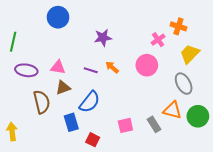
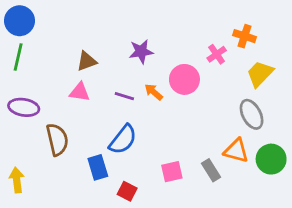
blue circle: (58, 17) -> (20, 21), moved
pink circle: (147, 65) -> (184, 79), moved
purple ellipse: (26, 70) -> (24, 107), moved
brown triangle: (63, 88) -> (87, 61), moved

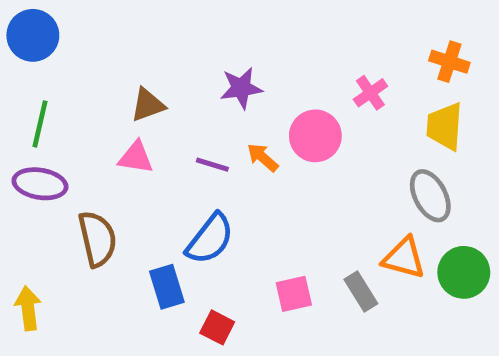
orange cross: (245, 36) -> (449, 62), moved
green line: (18, 57) -> (40, 124), moved
yellow trapezoid: (260, 74) -> (445, 126), turned -40

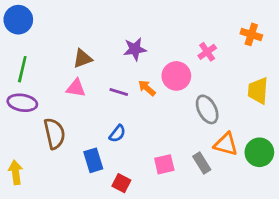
yellow trapezoid: (445, 126) -> (258, 91), moved
gray ellipse: (430, 196) -> (207, 109), moved
blue semicircle: (210, 239) -> (117, 134), size x0.6

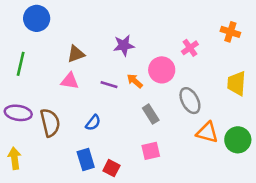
blue circle: (18, 20) -> (37, 18), moved
purple ellipse: (22, 103) -> (18, 113), moved
blue semicircle: (117, 134) -> (93, 123), moved
blue rectangle: (93, 160) -> (86, 159), moved
gray rectangle: (202, 163) -> (151, 114), moved

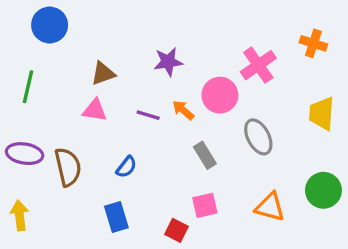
pink cross: (190, 48) -> (258, 65), size x1.5
orange triangle: (207, 132) -> (270, 207), moved
red square: (111, 168) -> (177, 230), moved

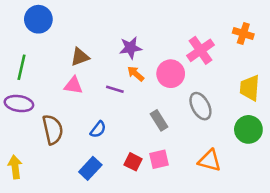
orange arrow: (183, 110) -> (136, 74), moved
purple ellipse: (25, 154) -> (19, 104), moved
green circle: (323, 190) -> (248, 129), moved
blue rectangle: (116, 217) -> (90, 168), turned 60
red square: (177, 230) -> (133, 162), moved

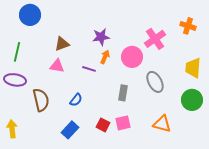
orange arrow: (136, 74) -> (105, 57), turned 72
gray rectangle: (159, 120) -> (123, 93), turned 42

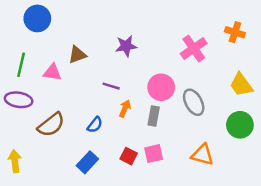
orange arrow: (105, 57) -> (125, 109), moved
pink circle: (132, 57) -> (161, 87), moved
pink triangle: (57, 66) -> (52, 72), moved
yellow trapezoid: (193, 68) -> (241, 85), turned -40
brown semicircle: (41, 100) -> (51, 125), turned 65

